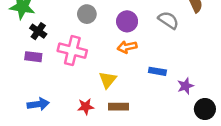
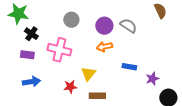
gray semicircle: (168, 20) -> (128, 26), moved
blue arrow: (38, 104) -> (31, 82), moved
red star: (86, 107) -> (70, 87), moved

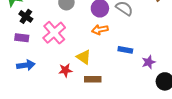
pink cross: (59, 50) -> (54, 33), turned 35
yellow triangle: (88, 74) -> (84, 57), turned -35

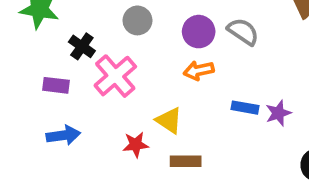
black cross: (26, 16) -> (82, 46), moved
purple star: (149, 62) -> (278, 113), moved

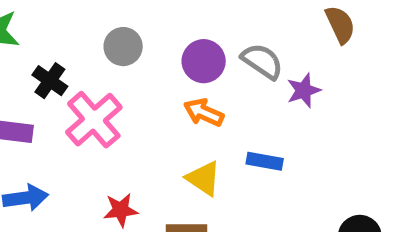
orange arrow: (199, 70) -> (204, 112), turned 36
purple star: (278, 113) -> (304, 90), moved
yellow triangle: (169, 120) -> (204, 178), moved

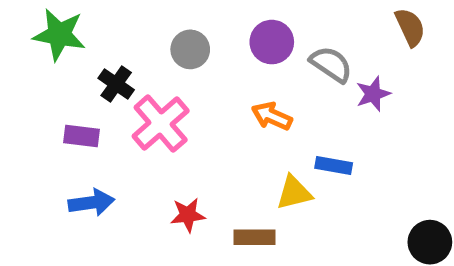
purple circle: (204, 61) -> (272, 42), moved
yellow triangle: (204, 178) -> (294, 193), moved, turned -48

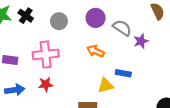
black cross: (116, 84) -> (26, 16), moved
pink cross: (161, 124) -> (46, 54), turned 35
red star: (188, 215) -> (46, 84), moved

